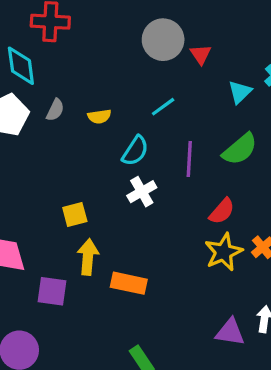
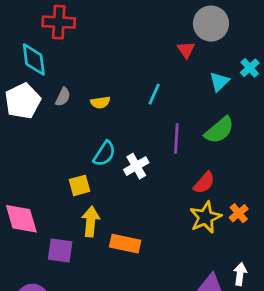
gray circle: (163, 40) -> (211, 24), moved
cyan line: (163, 107) -> (154, 94), turned -30
cyan semicircle: (135, 151) -> (104, 154), moved

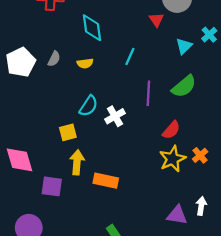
cyan diamond: (34, 60) -> (92, 28), moved

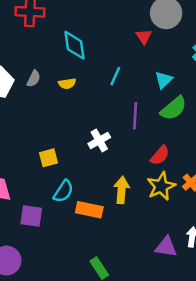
cyan triangle: (184, 46) -> (164, 80), moved
cyan semicircle: (89, 106) -> (63, 191), moved
yellow arrow: (77, 162) -> (122, 190), moved

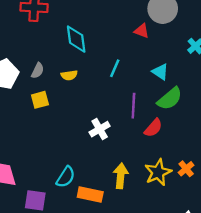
red triangle: (144, 37) -> (142, 31), turned -35
cyan triangle: (164, 80) -> (160, 72), turned -42
red semicircle: (160, 155) -> (153, 128), moved
yellow square: (49, 158) -> (40, 100), moved

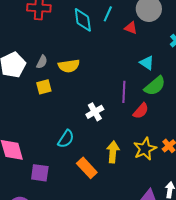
cyan diamond: (76, 39) -> (83, 20), moved
cyan line: (115, 68) -> (108, 14), moved
yellow semicircle: (69, 75) -> (69, 66), size x1.5
cyan semicircle: (66, 177) -> (66, 139), moved
orange rectangle: (90, 195) -> (87, 168), turned 35

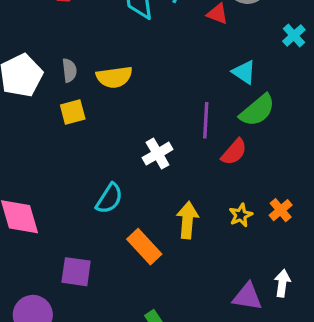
gray semicircle: (42, 62) -> (69, 70), turned -32
yellow star: (145, 149) -> (241, 215), size x0.6
purple square: (40, 173) -> (76, 272), moved

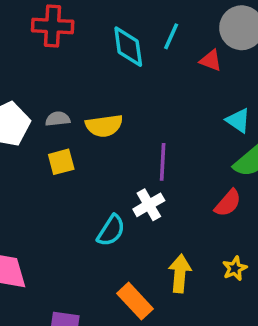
gray semicircle: (69, 70) -> (58, 119), turned -90
purple line: (206, 120) -> (163, 162), moved
cyan semicircle: (109, 198) -> (111, 231), moved

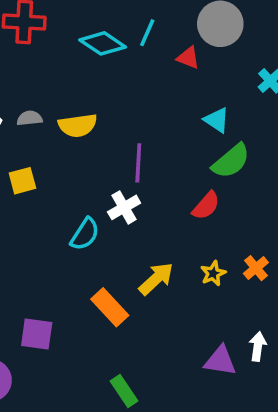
cyan diamond: (128, 47) -> (103, 43), turned -48
yellow square: (61, 162) -> (22, 181), moved
yellow arrow: (180, 274) -> (156, 279), turned 42

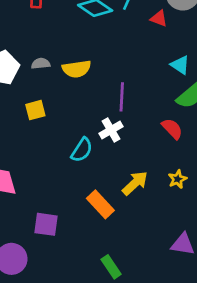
red semicircle: (206, 206) -> (172, 129), turned -85

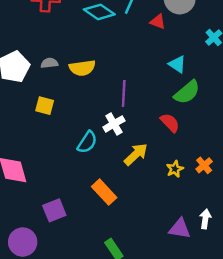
yellow square: (35, 110) -> (45, 106), turned 30
yellow arrow: (135, 183) -> (136, 154), moved
purple square: (46, 224) -> (54, 210), turned -30

